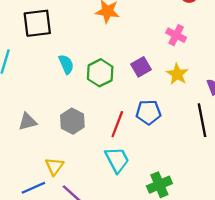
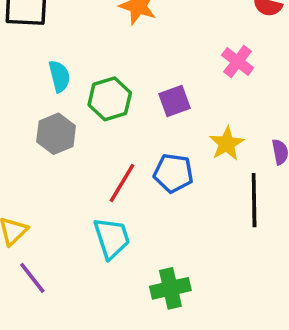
yellow star: (177, 74) -> (227, 144), moved
gray hexagon: (72, 121) -> (56, 134), moved

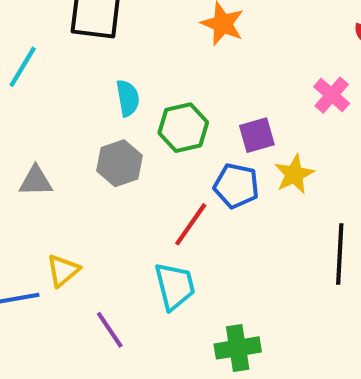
yellow star: (227, 144) -> (294, 174), moved
blue pentagon: (173, 173) -> (236, 186), moved
purple line: (32, 278) -> (110, 330), moved

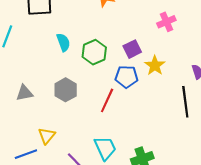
pink cross: (332, 95) -> (166, 22), turned 36
gray hexagon: (119, 163) -> (66, 90), moved
cyan trapezoid: (175, 286) -> (105, 148), moved

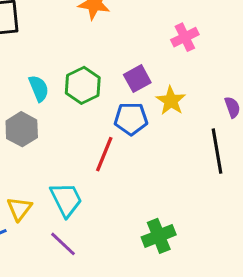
cyan semicircle: (63, 42) -> (39, 88), moved
gray hexagon: (66, 90) -> (22, 129), moved
cyan trapezoid: (105, 148) -> (66, 199), moved

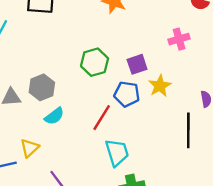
cyan semicircle: (39, 88) -> (54, 116), moved, turned 66
cyan trapezoid: (66, 199) -> (117, 153), moved

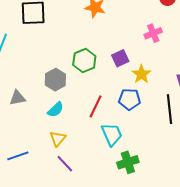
gray hexagon: (42, 87) -> (55, 80), moved
blue pentagon: (127, 94) -> (130, 99), moved
yellow triangle: (29, 148) -> (58, 139), moved

